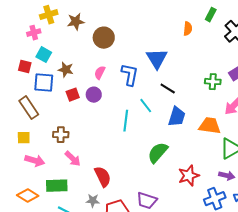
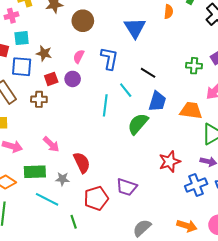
cyan square: (44, 55) -> (22, 38), turned -35
blue triangle: (157, 59) -> (135, 28), moved
brown cross: (61, 135) -> (39, 99), moved
green semicircle: (158, 153) -> (138, 124), moved
gray star: (93, 201) -> (62, 179), moved

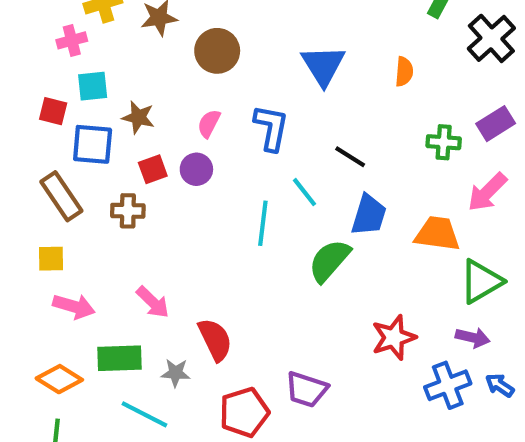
orange semicircle: (169, 12) -> (404, 72), moved

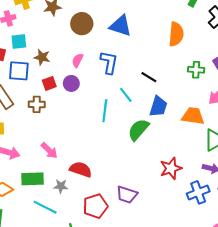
blue triangle: (323, 65) -> (121, 26), moved, turned -40
orange semicircle: (404, 72) -> (176, 34), size x1.6
red semicircle: (215, 340) -> (81, 169), turned -45

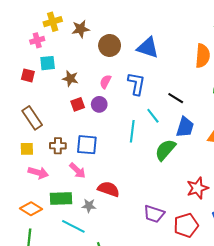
blue square: (19, 71) -> (87, 145), moved
brown cross: (37, 104) -> (58, 146), moved
red pentagon: (95, 206) -> (186, 225), moved

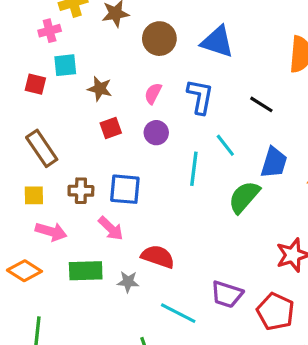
black line: (176, 98) -> (261, 104), moved
purple circle: (99, 104) -> (156, 133), moved
orange diamond: (31, 209) -> (24, 271), moved
red pentagon: (186, 225) -> (275, 312), turned -30
cyan line: (73, 226) -> (178, 313), moved

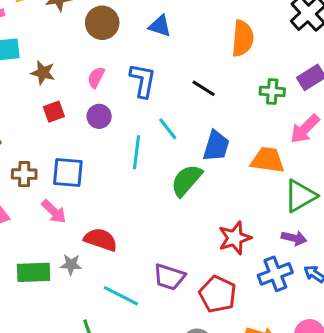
blue triangle: (217, 42) -> (160, 26), size x0.7
green rectangle: (86, 271) -> (34, 272), moved

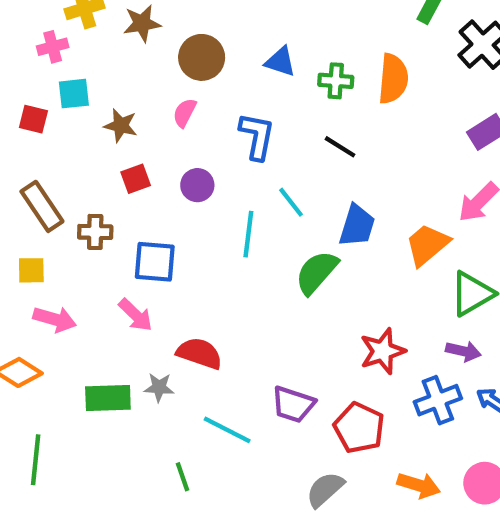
pink semicircle: (96, 77) -> (185, 113), moved
green cross: (272, 91) -> (336, 81), moved
orange trapezoid: (268, 160) -> (427, 245), turned -48
brown cross: (24, 174) -> (95, 232), moved

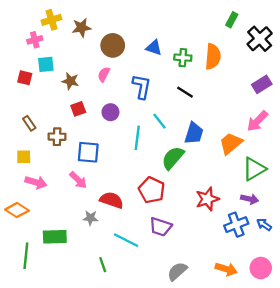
brown rectangle: (42, 206) -> (29, 123), size x0.6
green rectangle: (108, 398) -> (55, 237), moved
red pentagon: (359, 428) -> (152, 190), moved

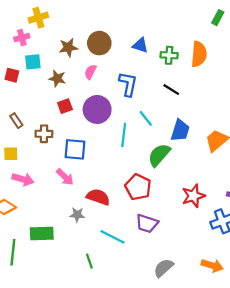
brown star: (82, 28) -> (68, 48), moved
purple circle: (110, 112) -> (97, 109), size x1.6

